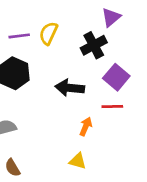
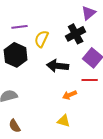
yellow semicircle: (48, 33) -> (42, 39), moved
orange arrow: (86, 126) -> (70, 95), turned -136

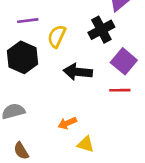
orange arrow: (70, 95) -> (67, 123), moved

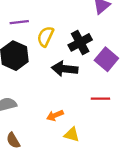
black cross: (101, 30) -> (80, 42), moved
red line: (120, 90) -> (100, 99), moved

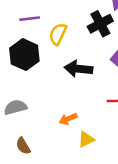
black cross: (80, 42) -> (100, 24), moved
yellow triangle: (72, 134) -> (86, 139), turned -42

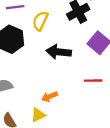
yellow triangle: (86, 139) -> (38, 115), moved

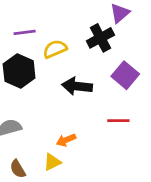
yellow semicircle: (40, 21) -> (55, 49), turned 42

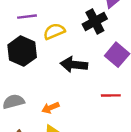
orange arrow: (66, 140) -> (50, 108), moved

